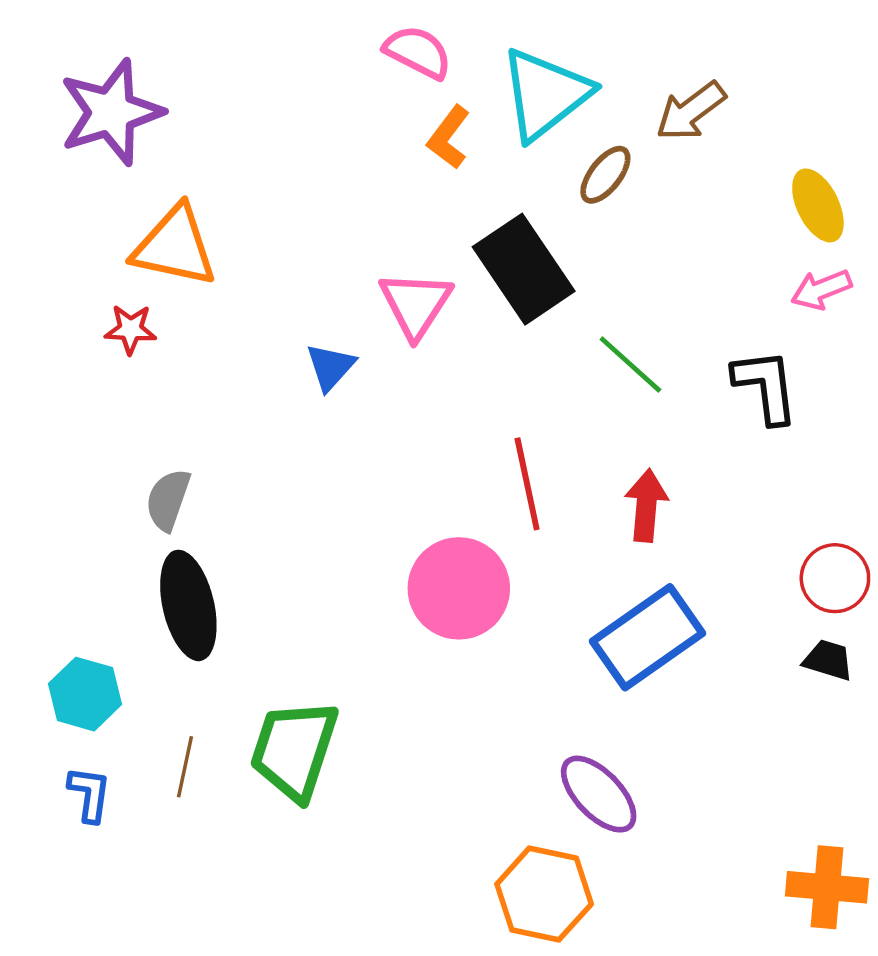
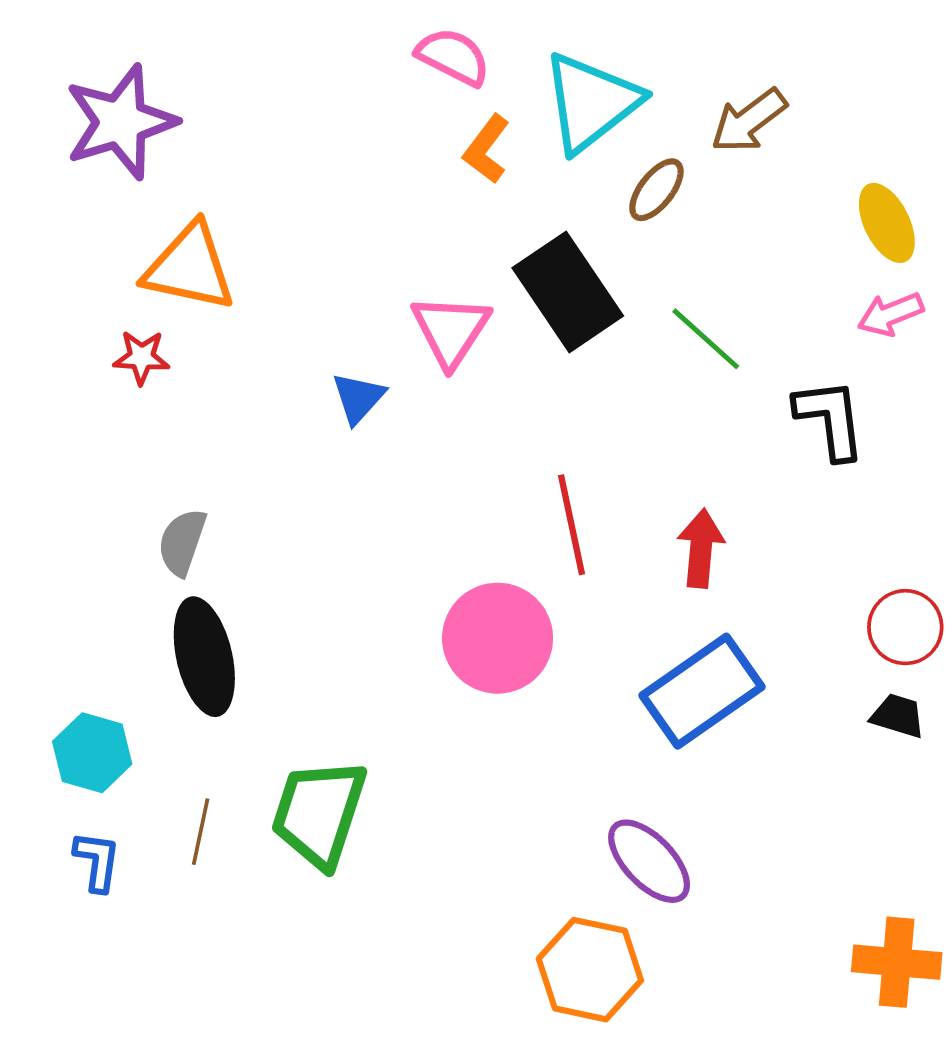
green line: (630, 365) -> (706, 339), moved

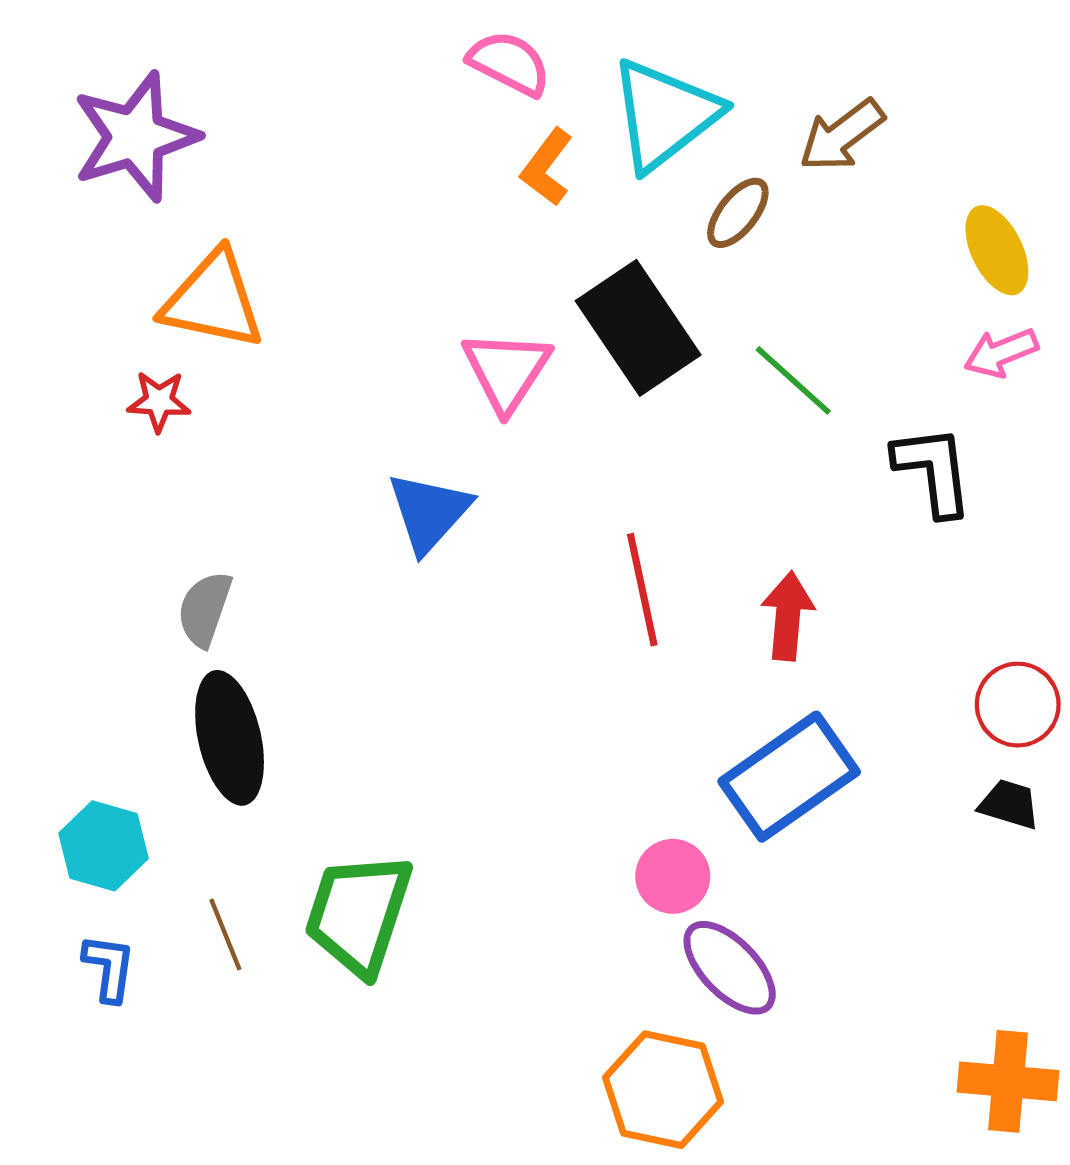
blue triangle: (358, 398) -> (429, 512), moved, size x1.4
pink circle: (498, 638) -> (673, 876), moved, size x0.6
brown line: (201, 832) -> (225, 935), turned -34

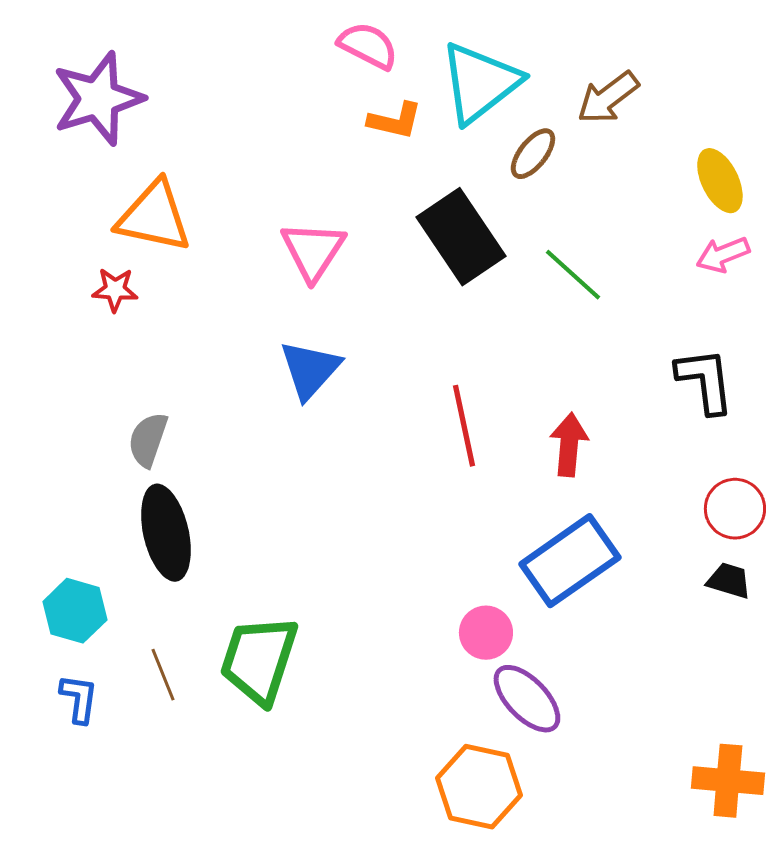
orange L-shape: (547, 167) -> (395, 121), turned -114
pink triangle: (507, 371) -> (313, 251), moved
black L-shape: (933, 471) -> (705, 381), moved

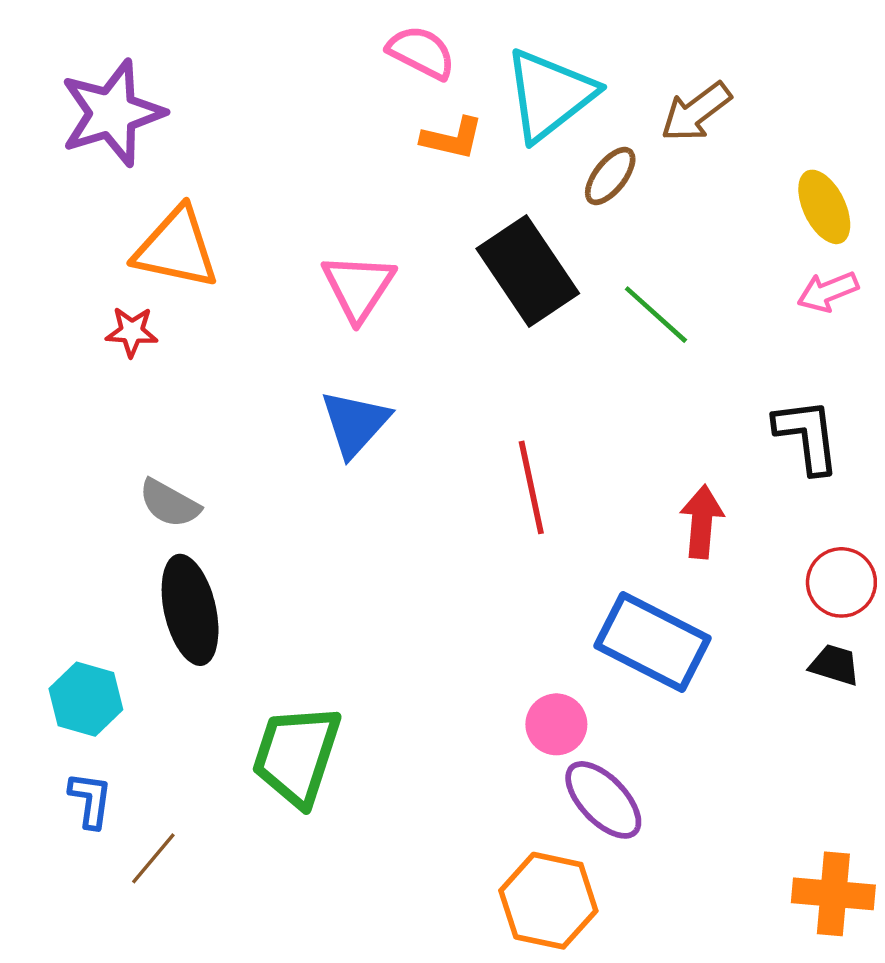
gray semicircle: (148, 440) -> (169, 503), turned -80
red arrow: (569, 445) -> (702, 522), moved
blue rectangle: (570, 561) -> (653, 642), turned 62
brown line: (163, 675) -> (153, 858), moved, turned 62

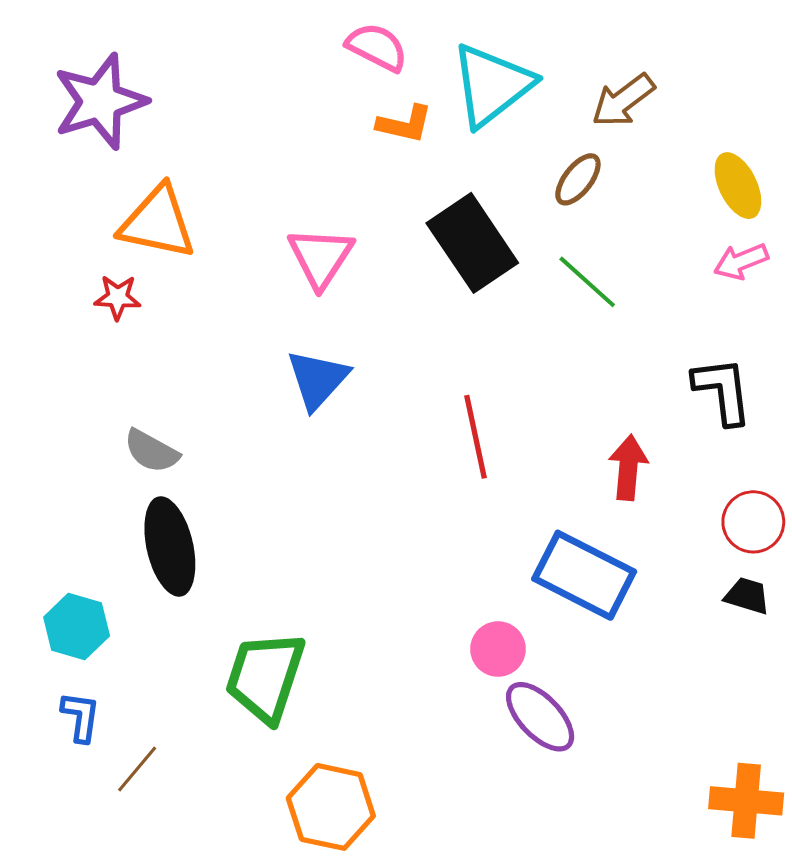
brown ellipse: (610, 176) -> (578, 179), moved
orange hexagon: (548, 901) -> (331, 807), moved

